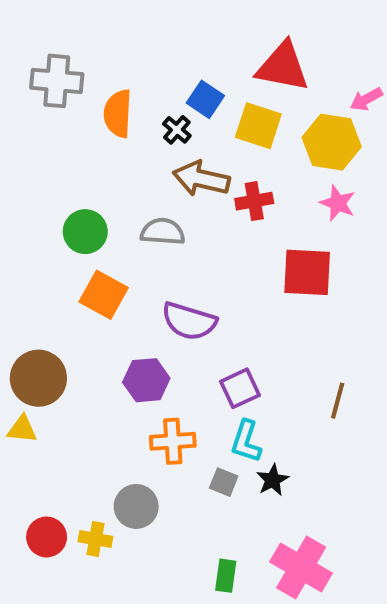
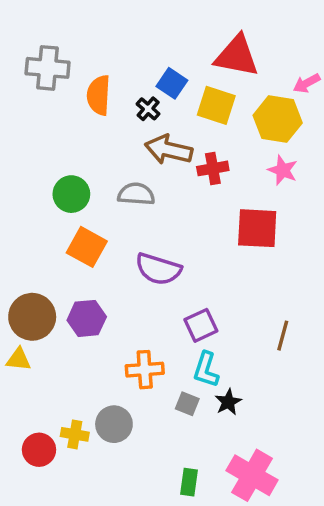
purple hexagon: (146, 380) -> (87, 318), moved
yellow cross: (95, 539) -> (75, 434), moved

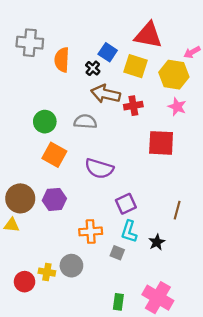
black star: (228, 402) -> (157, 242), moved

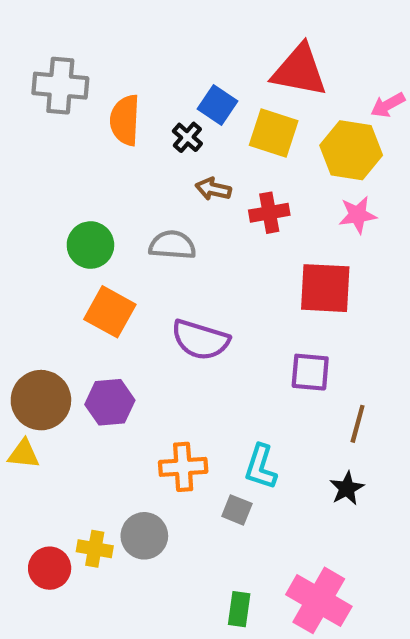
brown arrow: (106, 94) -> (213, 189), size x0.6
pink star: (177, 107) -> (358, 215), turned -30
purple square: (126, 204) -> (310, 372), moved, turned 30
black star: (157, 242) -> (347, 488), moved

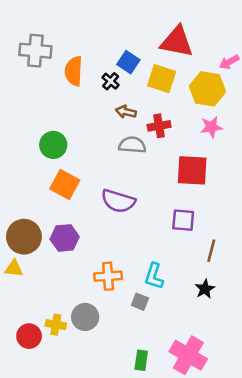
gray semicircle: (172, 245) -> (132, 145), moved

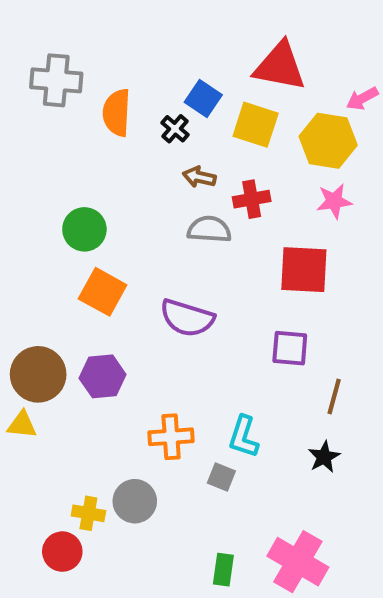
red circle: (29, 336) -> (62, 552), moved

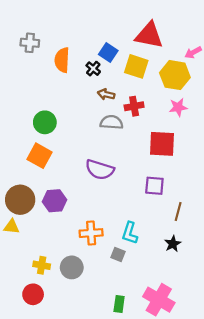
gray cross: (56, 80) -> (30, 43), size x0.7
orange square: (103, 292) -> (39, 156), moved
yellow cross: (88, 513) -> (42, 265), moved

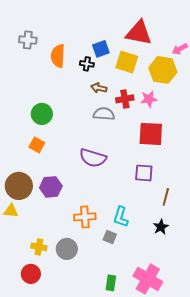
blue square: (108, 52) -> (101, 49), turned 36
black cross: (93, 69) -> (87, 64), turned -32
pink star: (178, 107) -> (149, 99), moved
orange square: (39, 156) -> (37, 145), size x0.7

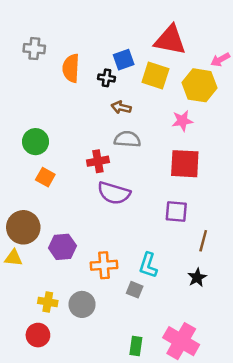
red cross: (125, 99) -> (98, 161), moved
green circle: (42, 114) -> (36, 142), moved
purple hexagon: (51, 187) -> (62, 247), moved

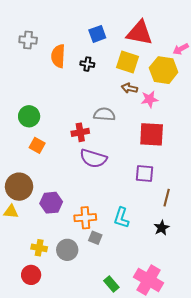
blue square: (124, 60) -> (97, 34), moved
brown arrow: (121, 107) -> (129, 88), moved
gray square: (135, 290) -> (95, 238), moved
green rectangle: (136, 346) -> (111, 284), turned -49

